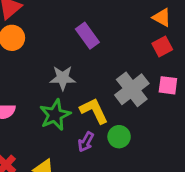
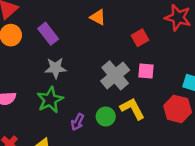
orange triangle: (162, 17) -> (98, 17), moved
purple rectangle: (87, 36) -> (48, 34), moved
yellow L-shape: (94, 111) -> (132, 109), moved

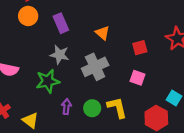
orange triangle: (98, 17) -> (102, 33), moved
gray cross: (115, 75) -> (95, 67), moved
purple arrow: (77, 122) -> (66, 107), turned 144

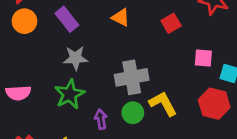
gray cross: (95, 67) -> (132, 77), moved, turned 30
pink square: (137, 78) -> (203, 58), moved

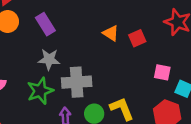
orange triangle: (121, 17) -> (111, 33), moved
gray cross: (132, 77) -> (77, 82), moved

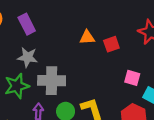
orange triangle: (111, 33) -> (87, 37), turned -42

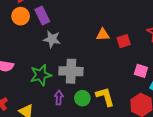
purple rectangle: (27, 24) -> (42, 15), moved
gray star: (27, 57) -> (52, 39), moved

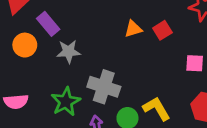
orange circle: (21, 16) -> (25, 45), moved
gray cross: (71, 71) -> (104, 87), turned 30

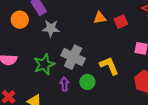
yellow L-shape: (157, 109) -> (109, 66), moved

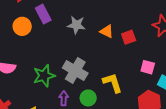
orange triangle: (100, 18) -> (107, 31), turned 32
gray star: (51, 28) -> (76, 25), moved

